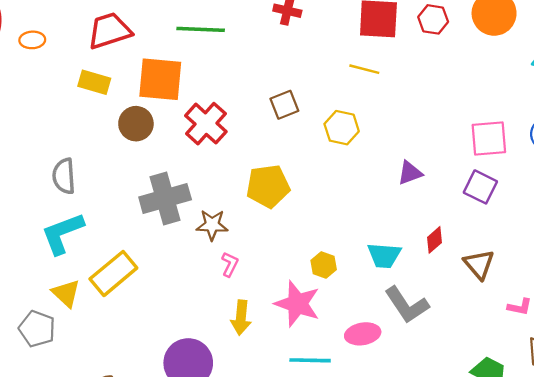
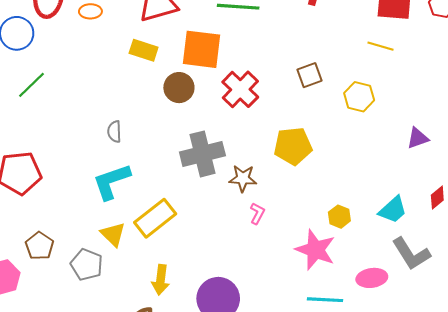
gray semicircle: (64, 176) -> (114, 132), size x0.7
cyan trapezoid: (384, 255) -> (393, 210), turned -48
yellow arrow: (241, 318) -> (161, 280), moved

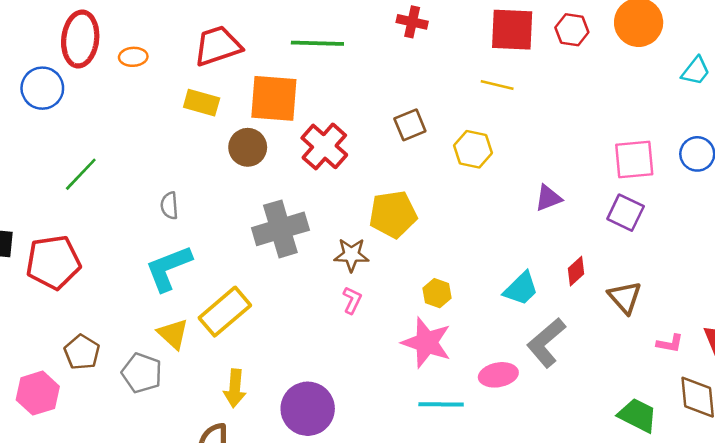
green line: (32, 85) -> (81, 174), moved
brown star: (243, 178) -> (351, 255), moved
yellow hexagon: (339, 217) -> (437, 293), moved
gray L-shape: (411, 254) -> (546, 343), turned 84

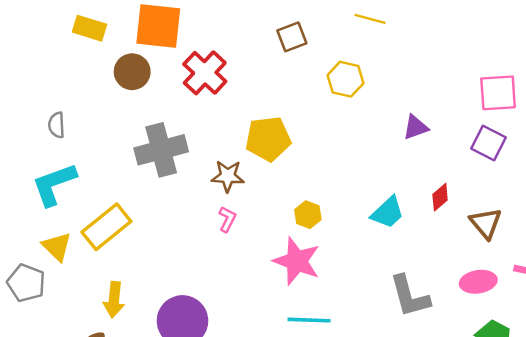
brown square: (410, 125) -> (292, 37), moved
gray L-shape: (546, 343) -> (410, 296), moved, turned -66
pink ellipse: (498, 375) -> (478, 282), moved

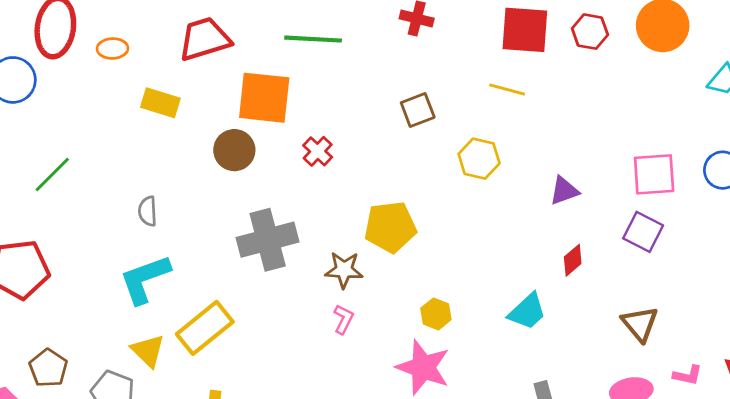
yellow rectangle: (90, 28) -> (160, 103), moved
red cross: (205, 73) -> (318, 151), size x0.6
purple triangle: (416, 127) -> (564, 191), moved
red diamond: (440, 197) -> (573, 260), moved

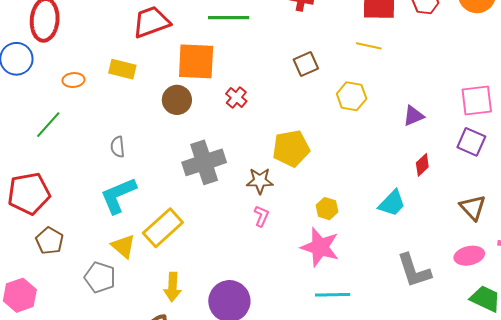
orange ellipse: (112, 49) -> (73, 80), moved
brown pentagon: (48, 368) -> (50, 241), moved

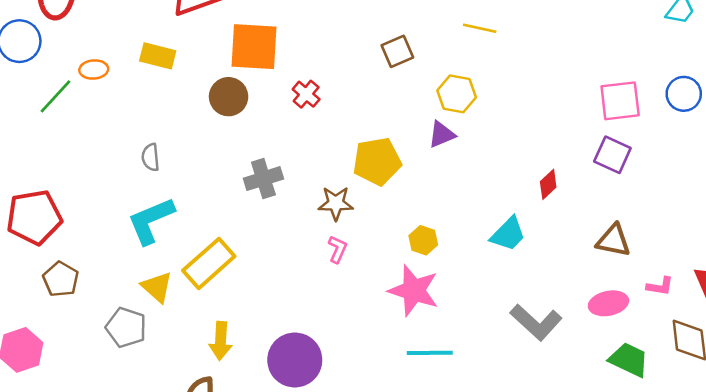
purple triangle: (413, 116) -> (442, 134), moved
green line: (48, 125) -> (56, 96), moved
gray cross: (204, 162) -> (263, 179), size x0.7
brown triangle: (473, 207) -> (613, 241), turned -36
gray L-shape: (414, 271) -> (536, 322), turned -30

